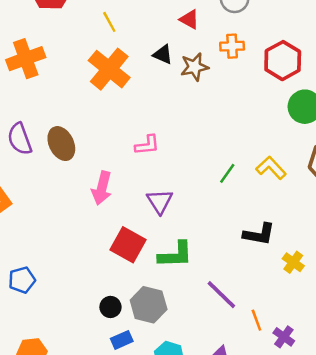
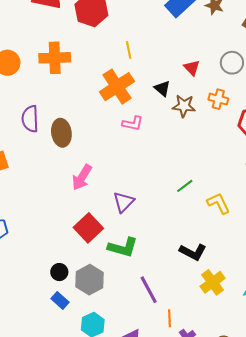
pink L-shape: (147, 145) -> (133, 123), moved
green line: (227, 173) -> (185, 186), moved
yellow cross: (293, 262) -> (213, 282), size x1.4
blue rectangle: (122, 340) -> (60, 300), turned 48

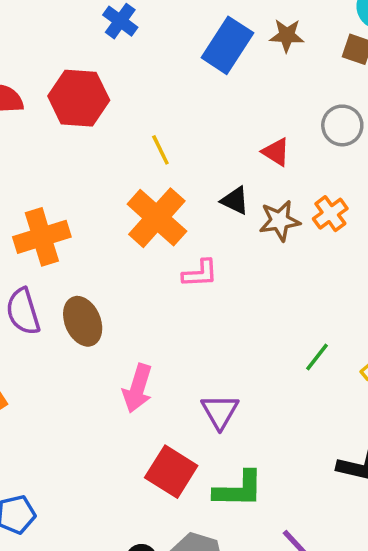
orange cross: (55, 58) -> (42, 237), moved
orange cross: (218, 99) -> (330, 214), moved, turned -36

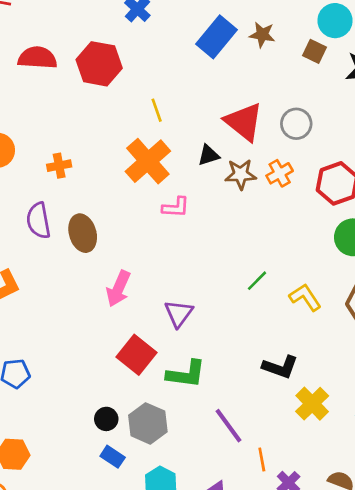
gray circle: (342, 125) -> (296, 124), moved
red triangle: (276, 152) -> (244, 122), size x1.8
black triangle: (235, 201) -> (209, 155), turned -50
orange cross: (42, 237) -> (59, 166), size x0.6

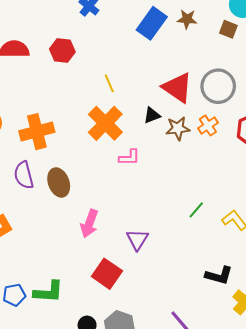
red hexagon: (99, 64) -> (62, 51), size x0.7
gray circle: (296, 124) -> (218, 86), size x1.4
orange cross: (59, 166) -> (37, 132), size x1.8
green L-shape: (186, 374) -> (48, 292), moved

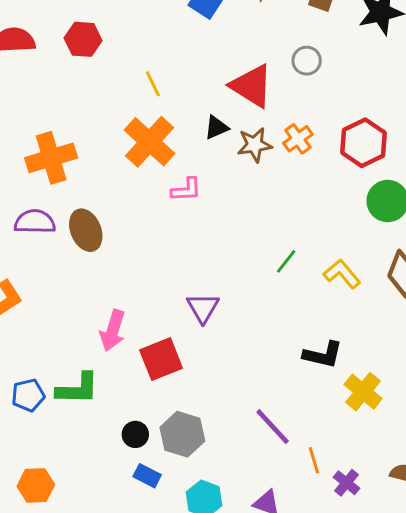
gray circle: (218, 86) -> (307, 61), moved, size x0.6
purple semicircle: (24, 175) -> (35, 222), turned 108
pink arrow: (89, 224) -> (113, 331), moved
red square: (107, 274) -> (161, 359), turned 36

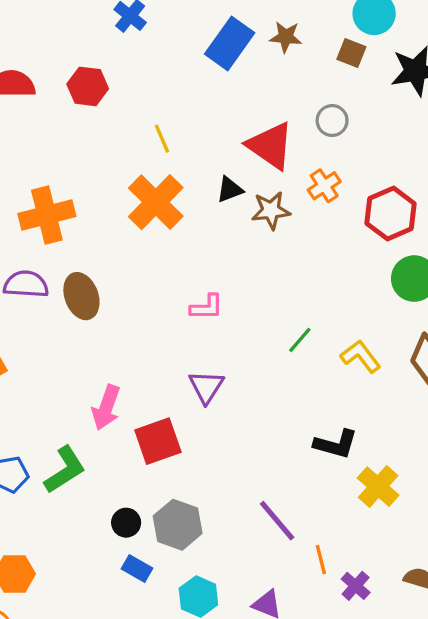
orange cross: (298, 139) -> (324, 186), moved
pink L-shape: (186, 190) -> (207, 307), moved
green L-shape: (78, 389) -> (65, 470), turned -36

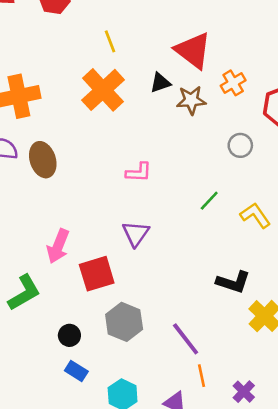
gray circle: (332, 121) -> (240, 145), moved
gray hexagon: (178, 525) -> (124, 322), moved
orange line: (321, 560) -> (201, 376), moved

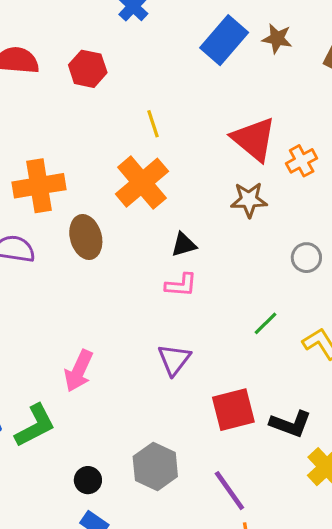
black triangle: (160, 83) -> (184, 245), moved
orange cross: (233, 83) -> (302, 161), moved
brown ellipse: (43, 160) -> (86, 237), moved
red square: (97, 274) -> (233, 410), moved

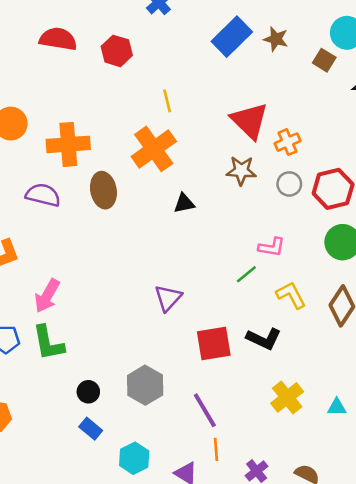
gray circle: (306, 258) -> (289, 184), moved
pink L-shape: (181, 285) -> (272, 247), moved
pink arrow: (79, 371) -> (47, 296), moved
black L-shape: (291, 424) -> (264, 339), moved
green L-shape: (35, 426) -> (48, 343), turned 102

